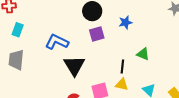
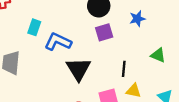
cyan rectangle: (18, 30) -> (34, 27), moved
black line: (122, 67) -> (124, 69), moved

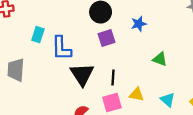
blue L-shape: (58, 42) -> (61, 48), turned -115
black line: (124, 69) -> (113, 77), moved

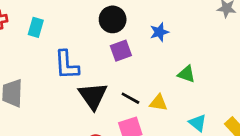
cyan rectangle: (38, 35) -> (36, 27), moved
black line: (113, 77) -> (130, 98), turned -63
yellow triangle: (137, 94) -> (158, 103), moved

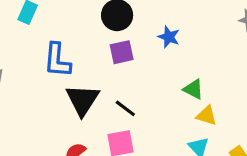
blue star: (159, 32) -> (169, 37), turned 30
yellow triangle: (158, 103) -> (207, 116), moved

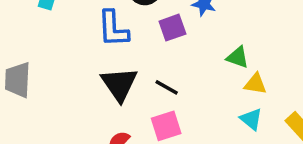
purple square: (122, 52) -> (172, 28), moved
blue L-shape: (57, 60) -> (113, 29), moved

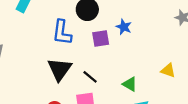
green triangle: (238, 57) -> (130, 84), moved
yellow triangle: (255, 84) -> (168, 70), moved

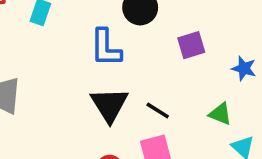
blue star: (124, 27) -> (244, 68), moved
purple square: (101, 39) -> (191, 45), moved

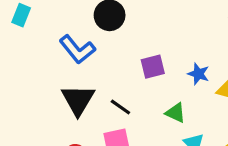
purple square: (191, 45) -> (153, 67), moved
blue L-shape: (106, 48) -> (77, 49), turned -42

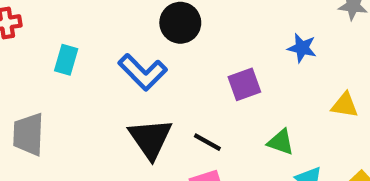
cyan rectangle: (21, 15) -> (66, 60), moved
blue star: (198, 74) -> (302, 48), moved

